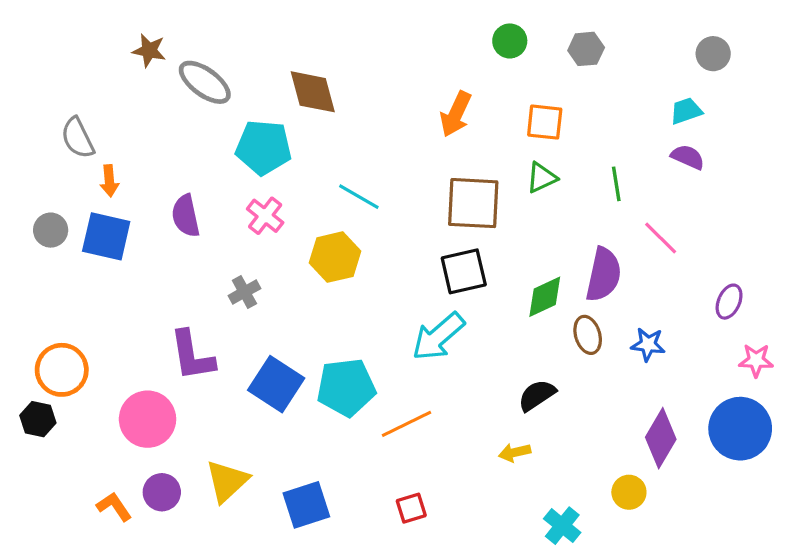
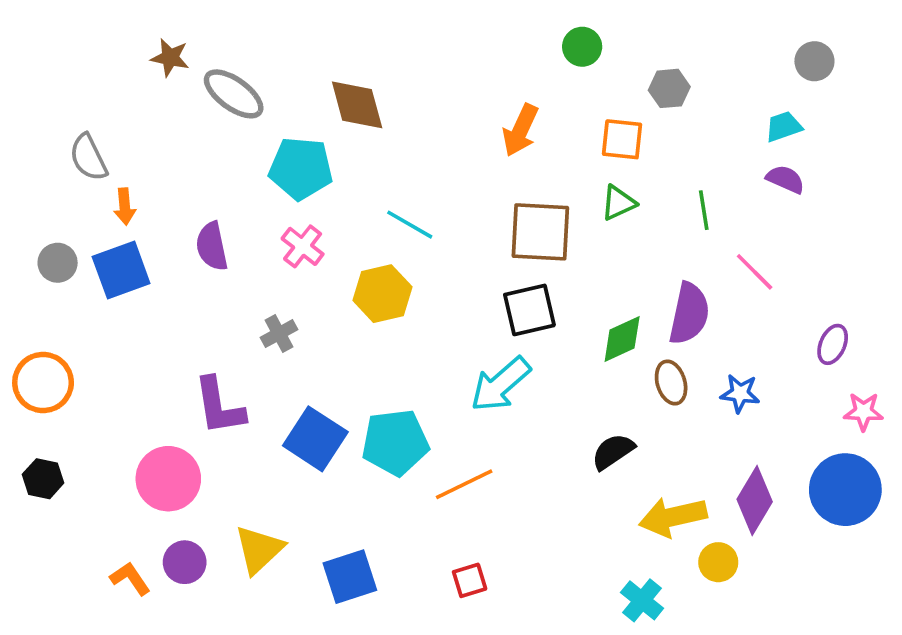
gray hexagon: (586, 49) -> (669, 88), moved
blue square: (106, 236) -> (121, 270), turned -33
orange circle: (62, 370) -> (43, 383), moved
yellow arrow: (515, 452) -> (673, 517), moved, size x1.8

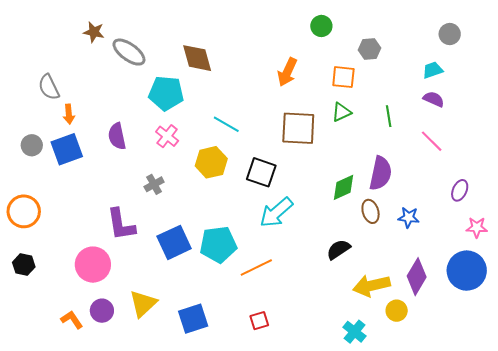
pink line: (755, 272) -> (432, 141), moved
black square: (529, 310) -> (261, 172), moved, turned 32
blue square: (315, 439) -> (174, 242), turned 32

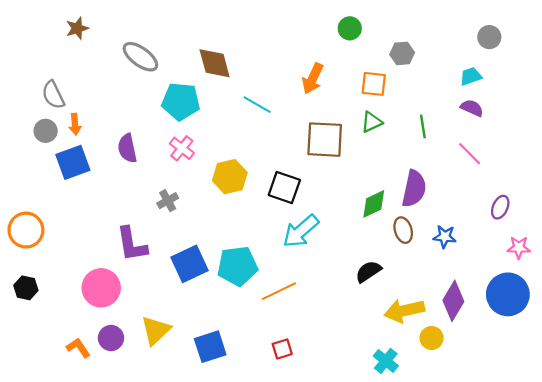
brown star: (94, 32) -> (77, 28), moved, turned -30
cyan line: (226, 124) -> (257, 105), moved
gray circle: (32, 145) -> (46, 131), moved

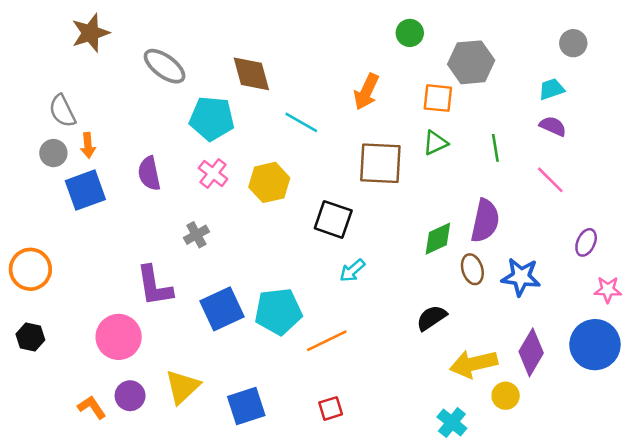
brown star: (77, 28) -> (90, 33), size x1.4
gray hexagon: (402, 53) -> (471, 62), size x1.6
yellow hexagon: (230, 177) -> (269, 182), moved
cyan arrow: (301, 231) -> (352, 271), size x0.6
blue star: (445, 237) -> (521, 277), size x1.4

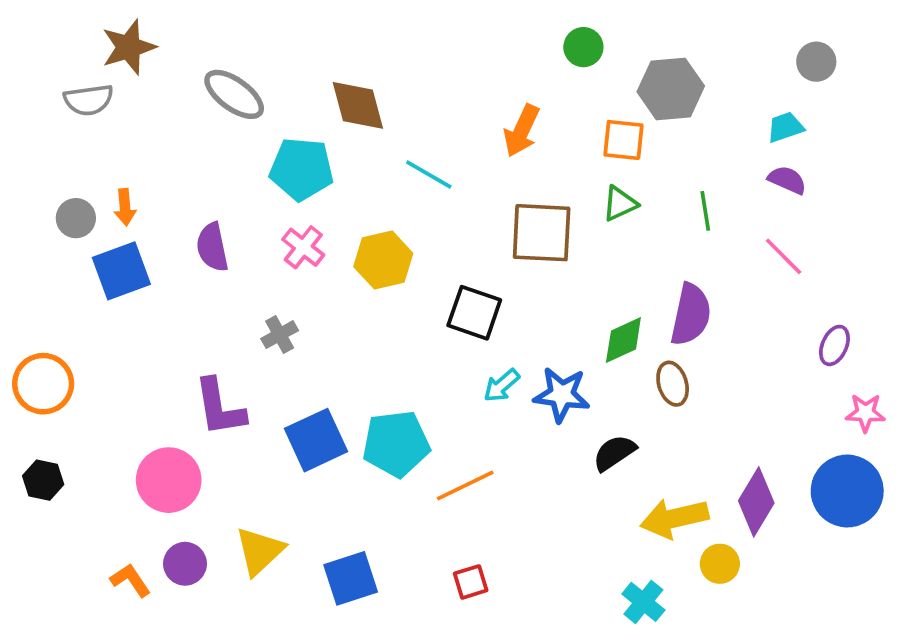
gray semicircle: (62, 111) -> (89, 100), moved, turned -72
blue star: (521, 277) -> (562, 395), moved

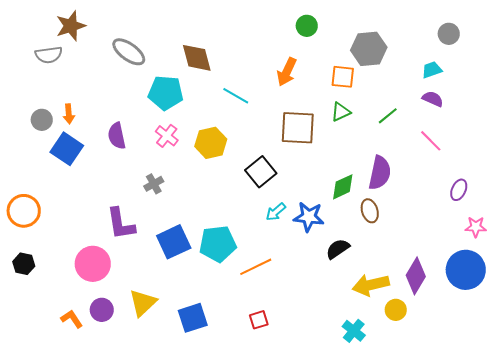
green circle: (583, 47) -> (307, 26), moved
green line: (705, 211) -> (388, 116), turned 60
blue square: (121, 271) -> (67, 149), turned -36
black square: (474, 313) -> (261, 172), turned 32

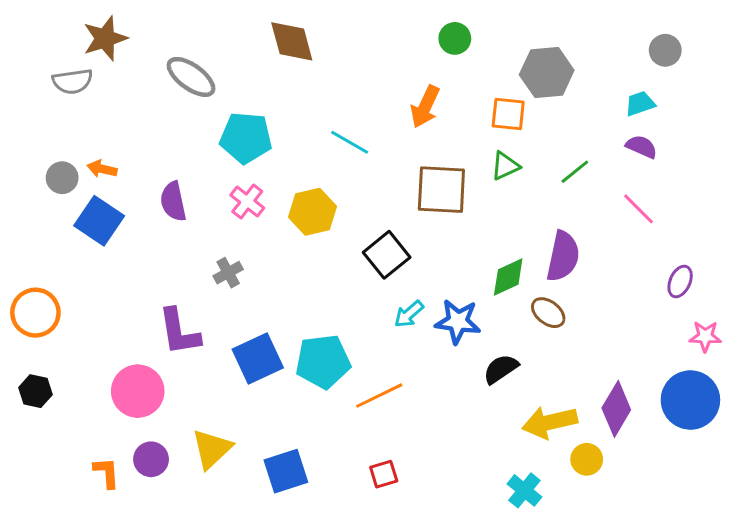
brown diamond: (197, 58) -> (292, 41), moved
orange arrow: (69, 114) -> (102, 169), turned 108
brown ellipse: (370, 211) -> (548, 313), turned -35
orange L-shape: (72, 319) -> (107, 473), turned 30

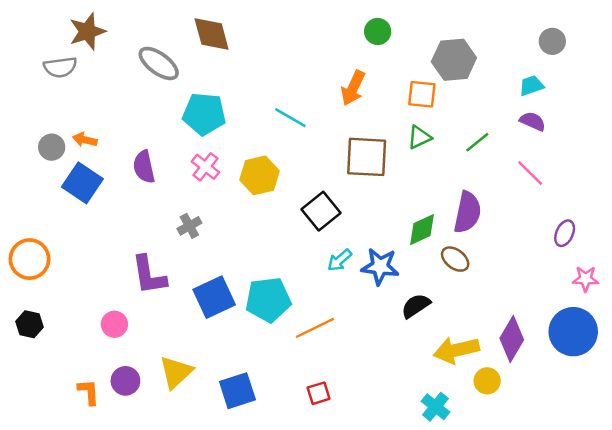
brown diamond: (292, 41) -> (212, 34), moved
pink circle: (138, 391) -> (114, 324), size x0.6

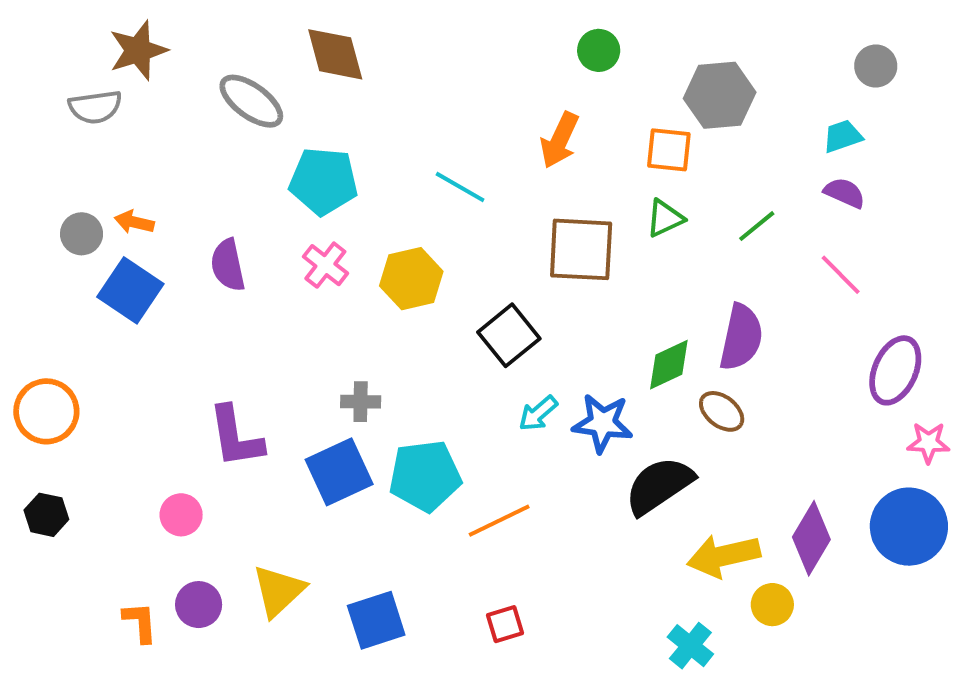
gray cross: (189, 226) -> (361, 402), moved, turned 30
purple ellipse: (565, 233) -> (895, 370), size x1.6
black semicircle: (416, 306) -> (659, 486), size x1.5

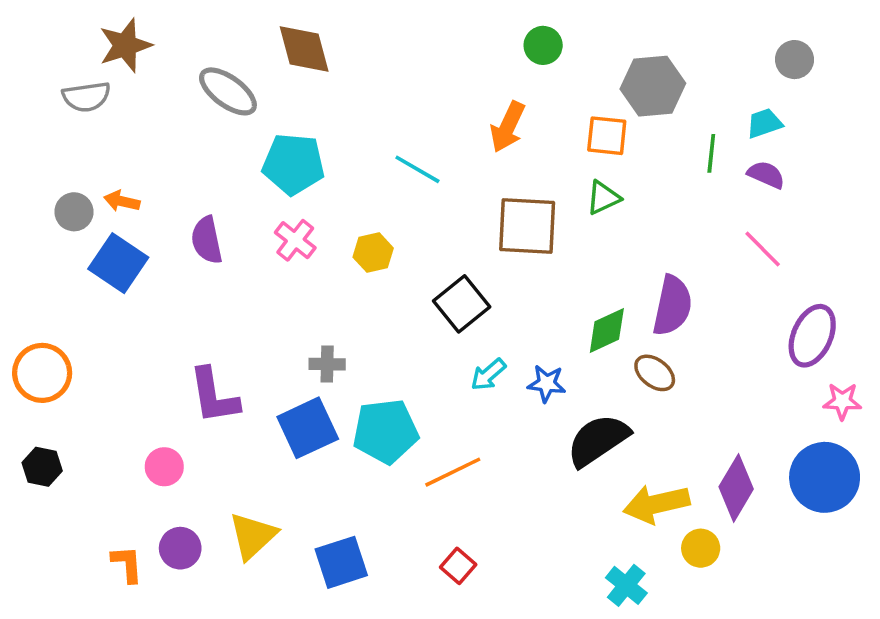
green line: (757, 226) -> (711, 153), moved, turned -45
yellow hexagon: (411, 279) -> (373, 253), size x0.7
blue star: (603, 423) -> (547, 384), size x0.7
red square: (505, 624) -> (458, 566), turned -32

